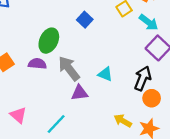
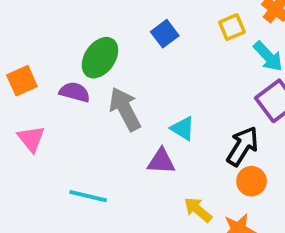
purple triangle: (80, 93) -> (161, 161), moved
pink triangle: (18, 115) -> (31, 139), moved
cyan line: (56, 124) -> (88, 196), turned 50

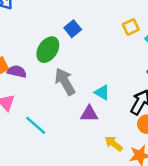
blue square: (165, 34) -> (73, 29), moved
purple semicircle: (75, 92) -> (17, 72), moved
cyan line: (88, 196) -> (36, 125), moved, turned 30

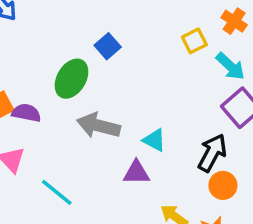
gray arrow: (65, 82) -> (98, 126), turned -44

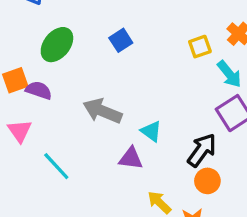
green ellipse: (71, 79) -> (57, 45), moved

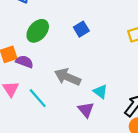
purple triangle: (131, 158) -> (86, 110), turned 42
cyan line: (56, 166) -> (38, 98), moved

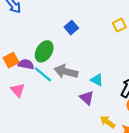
green ellipse: (38, 31) -> (44, 51), moved
cyan line: (38, 98) -> (43, 74), moved

